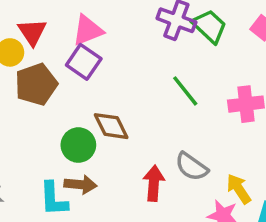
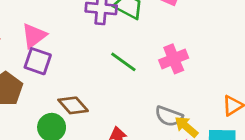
gray semicircle: (192, 167) -> (169, 116), moved

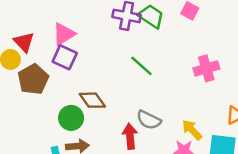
pink cross: (174, 59) -> (206, 68), moved
gray semicircle: (169, 116) -> (149, 120), moved

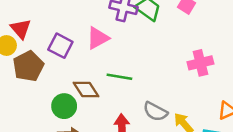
pink triangle: (64, 34) -> (98, 38), moved
green line: (141, 66) -> (119, 77), moved, turned -35
gray semicircle: (149, 120) -> (155, 112), moved

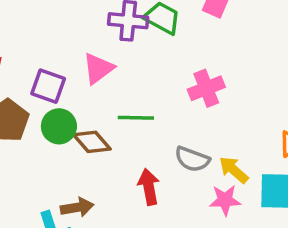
pink cross: (200, 63) -> (206, 88), moved
green circle: (64, 106) -> (59, 126), moved

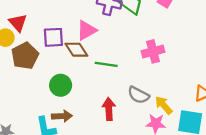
purple square: (48, 86) -> (53, 37), turned -30
green circle: (59, 126) -> (61, 85), moved
brown diamond: (92, 142) -> (76, 50), moved

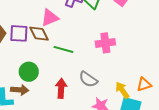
purple square: (53, 37) -> (19, 33), moved
green circle: (61, 85) -> (29, 72), moved
yellow arrow: (164, 105) -> (122, 90), moved

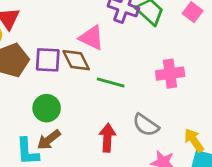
pink triangle: (50, 18) -> (92, 38), turned 48
green circle: (29, 72) -> (47, 108), moved
brown arrow: (20, 90) -> (49, 140), turned 138

